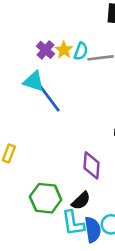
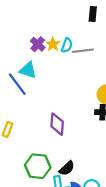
blue line: (49, 98) -> (17, 84), moved
purple diamond: (91, 165) -> (57, 124), moved

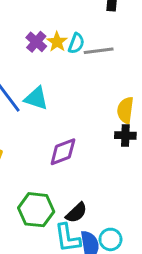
cyan triangle: (28, 70) -> (36, 98), moved
purple diamond: (57, 124) -> (63, 152), turned 65

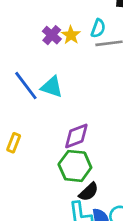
cyan semicircle: (76, 43) -> (98, 28), moved
green hexagon: (36, 210) -> (75, 166), moved

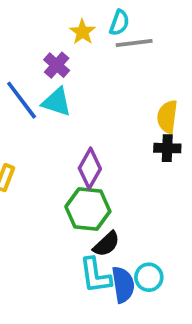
purple cross: (52, 35) -> (57, 65), moved
purple diamond: (76, 136) -> (90, 168), turned -40

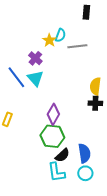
cyan semicircle: (119, 23) -> (60, 35), moved
cyan triangle: (57, 102) -> (35, 78), turned 30
blue semicircle: (123, 285) -> (84, 153), moved

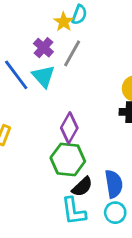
gray line: (77, 46) -> (72, 53), moved, turned -54

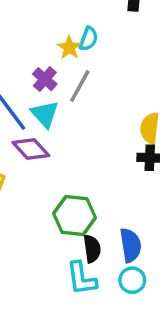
purple diamond: (69, 128) -> (31, 149), moved, turned -72
black semicircle: (82, 187) -> (92, 249), turned -55

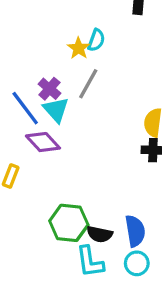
purple cross: (45, 79) -> (49, 89), moved
green hexagon: (75, 215) -> (69, 223), moved
black semicircle: (92, 249) -> (100, 234), turned 110

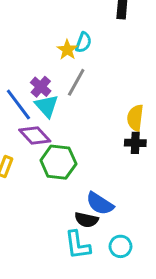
green hexagon: (69, 223) -> (58, 162), moved
blue semicircle: (135, 231) -> (100, 204), moved, turned 132

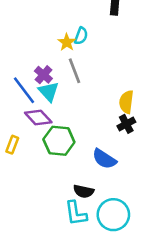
gray line: (76, 82) -> (74, 71), turned -50
black cross: (135, 143) -> (126, 124), turned -30
blue semicircle: (100, 204) -> (104, 159), moved
cyan circle: (120, 246) -> (113, 215), size x1.6

